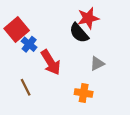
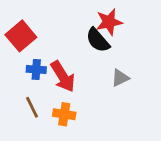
blue cross: (29, 44) -> (36, 70), moved, turned -35
orange cross: (84, 93) -> (64, 114), moved

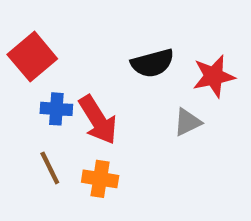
red star: (109, 22) -> (214, 76), moved
black semicircle: (98, 40) -> (152, 63), turned -64

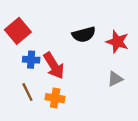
red star: (214, 76) -> (117, 42), turned 30
gray triangle: (187, 122) -> (115, 79), moved

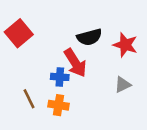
blue cross: (31, 60) -> (60, 77), moved
red arrow: (54, 66) -> (75, 63), moved

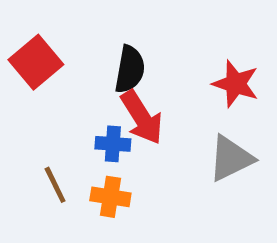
black semicircle: (89, 37) -> (130, 69), moved, turned -65
gray triangle: (123, 85) -> (231, 158), size x1.5

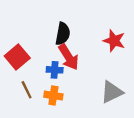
red square: (36, 62) -> (17, 57), moved
gray triangle: (231, 158) -> (112, 92), moved

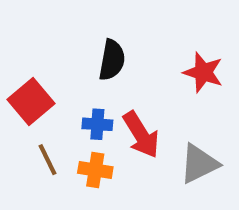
red arrow: (69, 57) -> (141, 135), moved

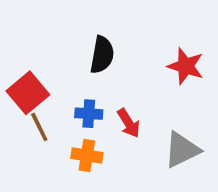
red arrow: (141, 135) -> (129, 123), size x0.7
brown line: (48, 160) -> (39, 127), moved

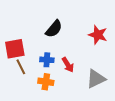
black semicircle: (102, 55) -> (54, 29), turned 30
red square: (28, 93) -> (15, 49), turned 30

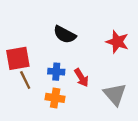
black semicircle: (54, 29) -> (65, 35), turned 78
gray triangle: (96, 79) -> (115, 94), turned -45

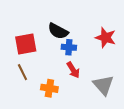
red square: (18, 58) -> (26, 44), moved
blue cross: (56, 72) -> (69, 47), moved

